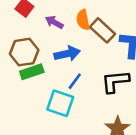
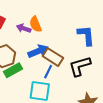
orange semicircle: (83, 20) -> (36, 24), moved
brown rectangle: (103, 30) -> (53, 57), moved

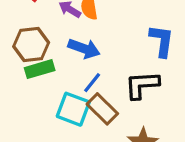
blue arrow: (38, 51) -> (84, 49), turned 30
brown rectangle: (53, 57) -> (102, 109), moved

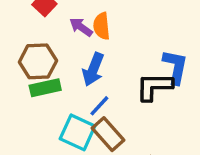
blue arrow: (84, 49) -> (93, 69), turned 88
black L-shape: (142, 85) -> (154, 87), moved

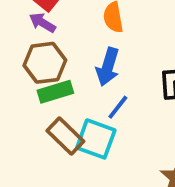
purple arrow: (81, 27) -> (42, 23), moved
brown rectangle: (108, 134) -> (65, 136), moved

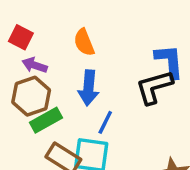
purple arrow: (42, 23) -> (35, 65), moved

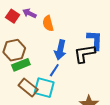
purple arrow: (35, 65) -> (29, 13), moved
blue arrow: (88, 88) -> (60, 50), moved

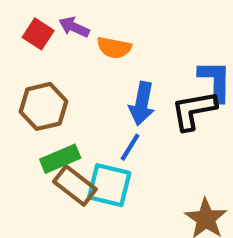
orange semicircle: (48, 23) -> (114, 48), turned -63
green rectangle: (21, 65) -> (60, 159), moved

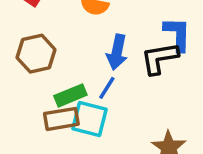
green rectangle: (60, 159) -> (70, 95), moved
brown rectangle: (75, 185) -> (61, 119), turned -48

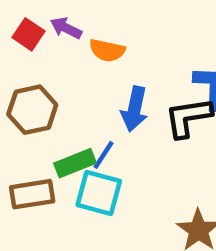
blue line: (107, 88) -> (104, 155), moved
brown rectangle: (61, 119) -> (32, 194), moved

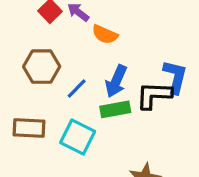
blue line: (104, 155) -> (77, 89), moved
green rectangle: (75, 163) -> (115, 109), moved

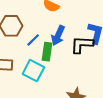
green rectangle: (115, 109) -> (47, 52), moved, turned -72

